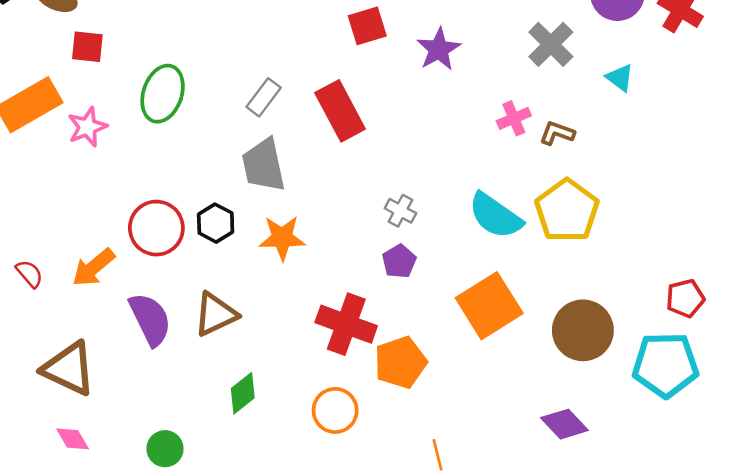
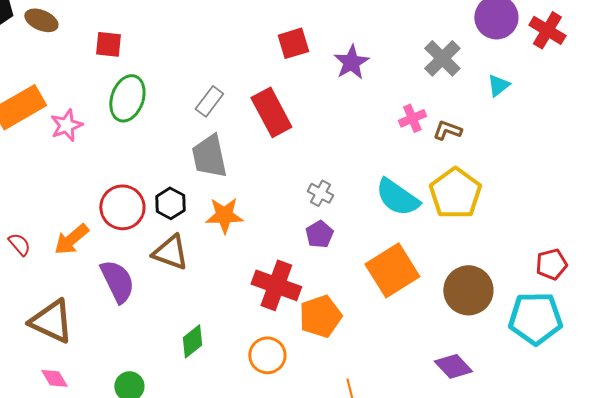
red square: (87, 47) -> (108, 44), moved
cyan triangle: (620, 78) -> (498, 85), turned 45
brown triangle: (216, 314) -> (170, 252), moved, turned 45

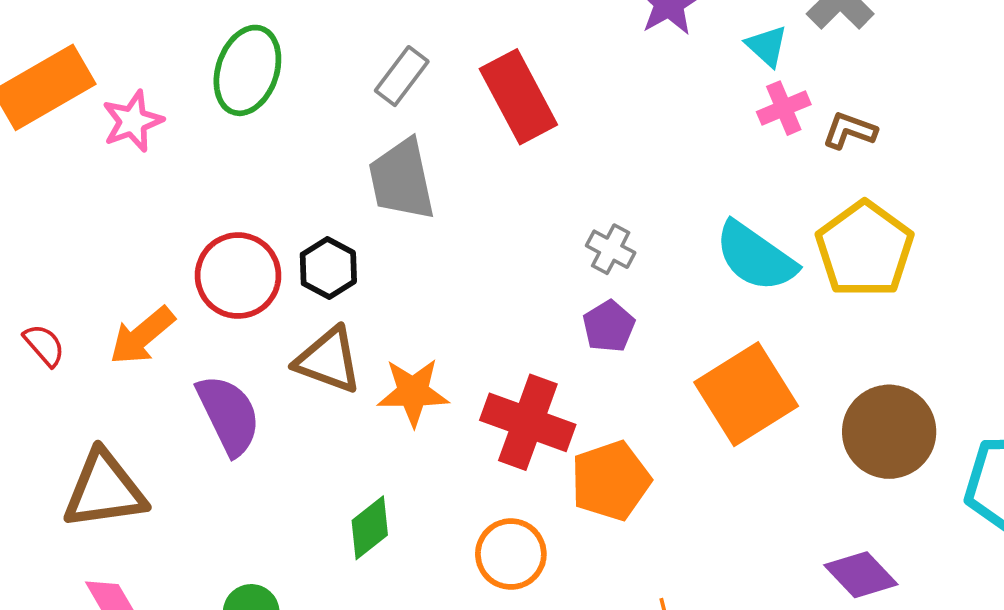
cyan triangle: (498, 85) -> (767, 46), moved, turned -40
orange star: (224, 215) -> (413, 392), moved
brown triangle: (51, 321) -> (104, 490), turned -33

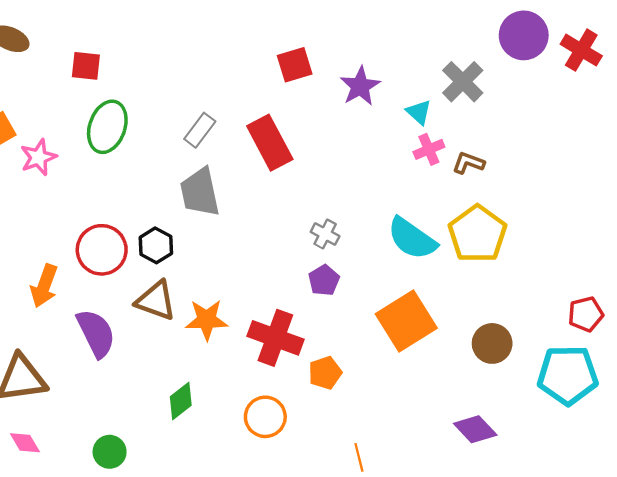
orange arrow: (142, 336) -> (44, 286), turned -30
brown circle: (889, 432) -> (492, 343), size x0.7
orange pentagon: (611, 481) -> (325, 373), size x0.7

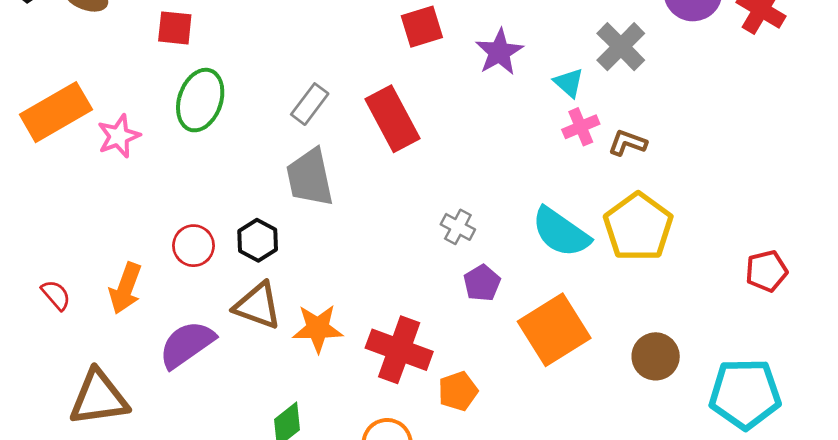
red circle: (102, 250) -> (194, 246), size x0.7
purple pentagon: (324, 280) -> (482, 283), moved
red pentagon: (586, 314) -> (766, 271), moved
purple semicircle: (96, 333) -> (187, 344), turned -99

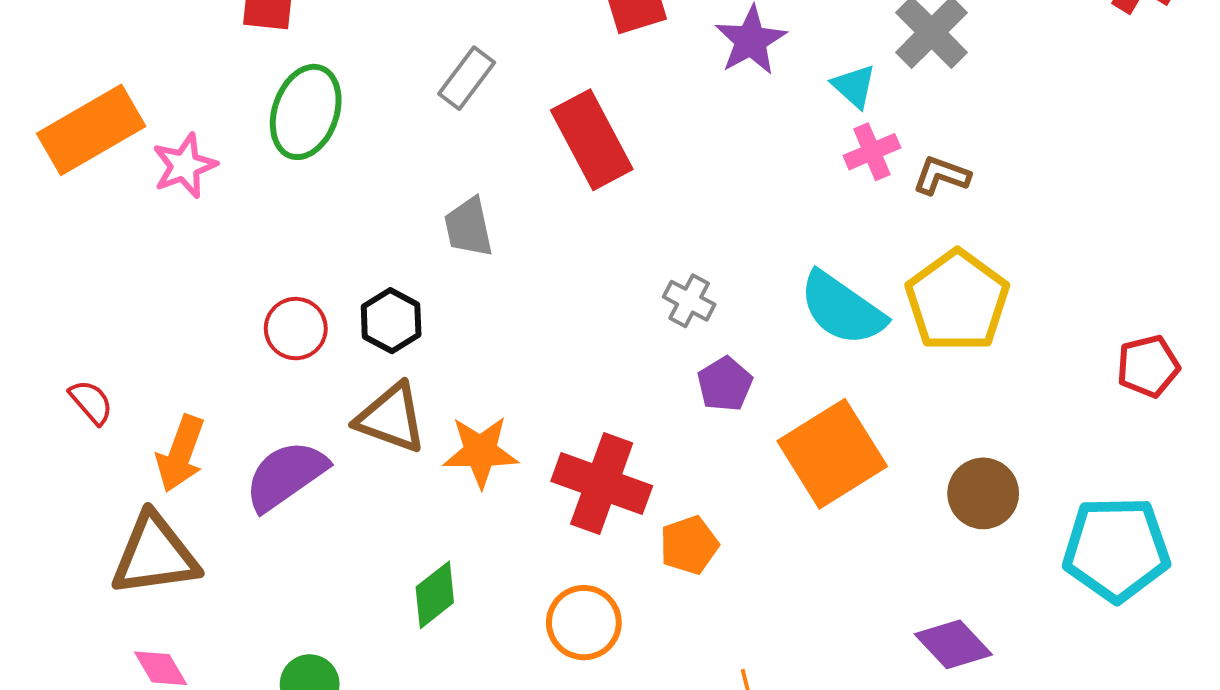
gray rectangle: (310, 104) -> (467, 78), moved
gray trapezoid: (310, 178) -> (469, 227), size x0.7
orange arrow: (125, 288) -> (181, 454), moved

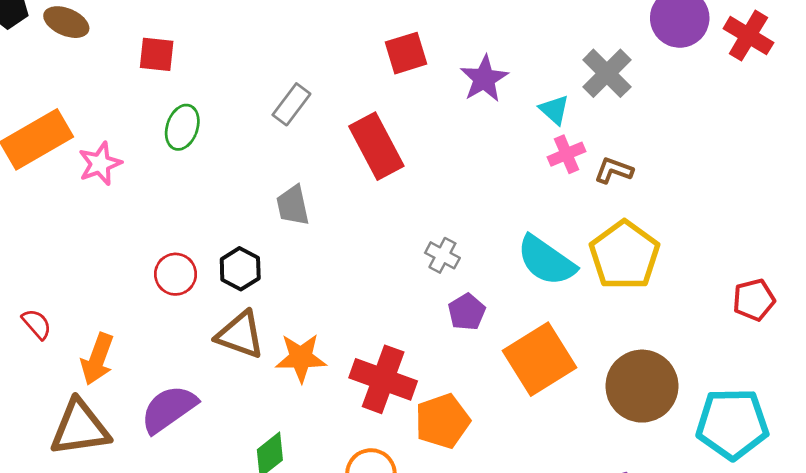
green ellipse: (306, 112) -> (182, 127), size x0.7
purple semicircle: (286, 476) -> (169, 409), moved
brown circle: (983, 493) -> (642, 386), size x1.5
orange pentagon: (689, 545) -> (442, 421), size x1.4

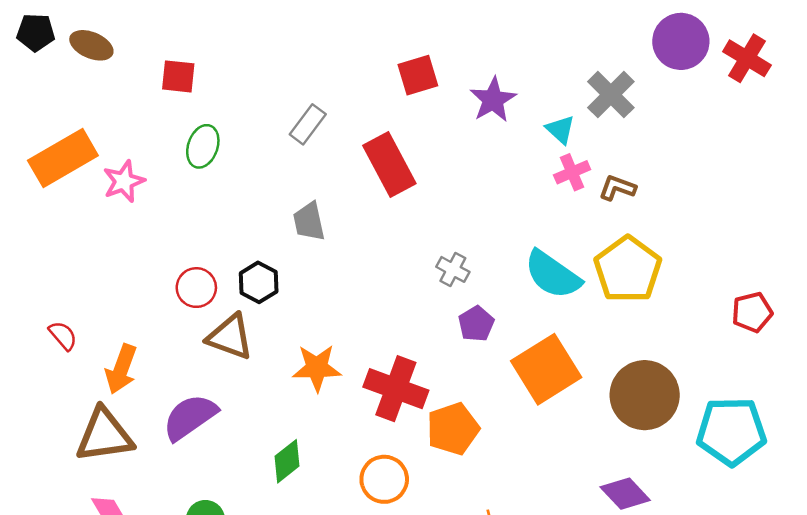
brown triangle: (240, 335) -> (230, 337), moved

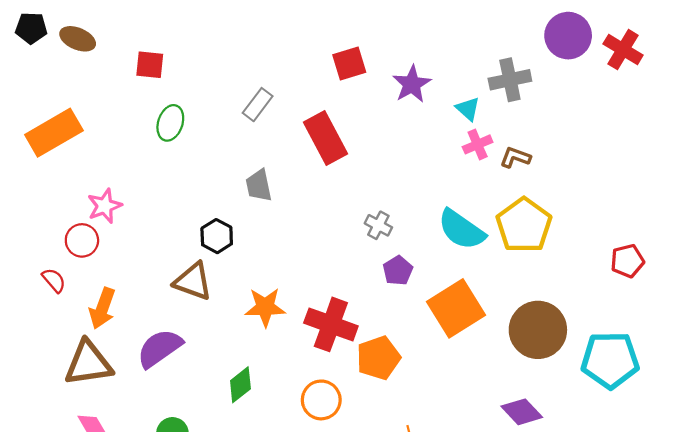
gray cross: (611, 95) -> (510, 80), turned 33
pink star: (124, 181) -> (105, 206), moved
red circle: (196, 288) -> (82, 240), moved

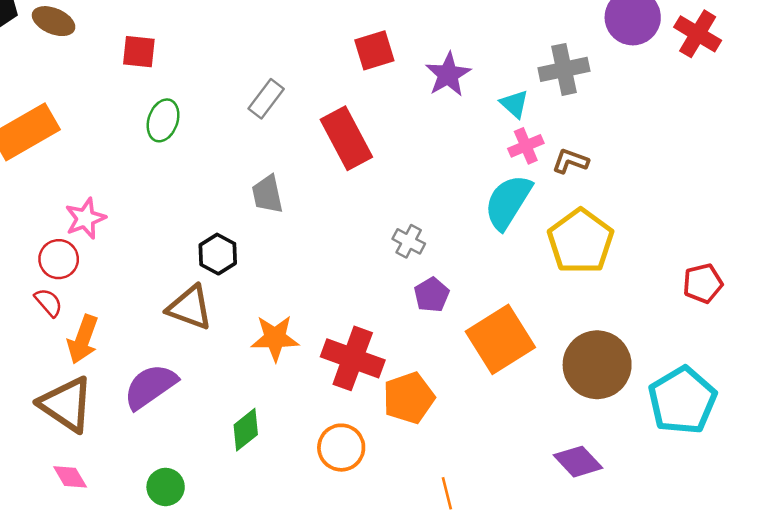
cyan semicircle: (461, 230) -> (508, 202), moved, turned 87
red semicircle: (54, 280) -> (48, 302), moved
cyan pentagon: (610, 360) -> (682, 400), turned -30
brown triangle: (88, 363) -> (66, 404), turned 42

